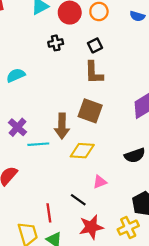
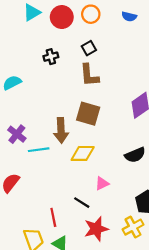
black cross: (56, 43) -> (51, 57), moved

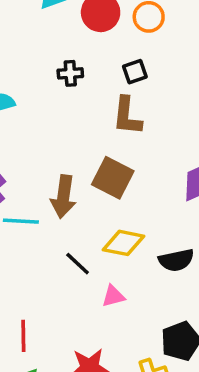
yellow diamond: (83, 153) -> (124, 243), moved
black line: (82, 203) -> (78, 264), moved

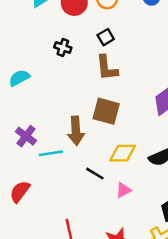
black cross: (70, 73) -> (63, 47), turned 35

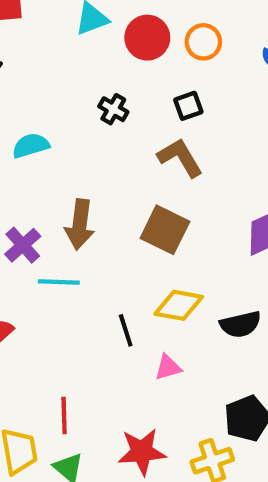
brown L-shape: (107, 68) -> (180, 158), turned 144
brown arrow: (76, 131) -> (80, 224), moved
black line: (95, 174) -> (126, 330), turned 30

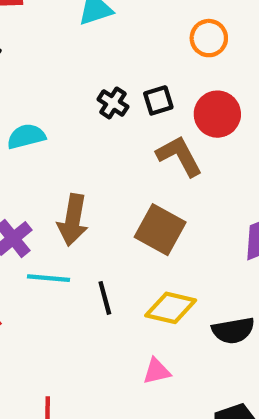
red circle: (147, 38) -> (217, 114), moved
black square: (188, 106) -> (158, 100), moved
black line: (126, 330) -> (105, 298), moved

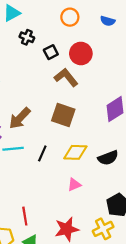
black cross: (113, 103) -> (27, 37), moved
brown arrow: (73, 220) -> (20, 118), turned 45
black line: (105, 298) -> (42, 153), turned 49

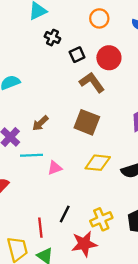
brown arrow: (20, 118) -> (40, 123), size x0.7
black line: (42, 153) -> (65, 214), moved
pink triangle: (74, 185) -> (55, 168), moved
yellow cross: (103, 229) -> (101, 219), moved

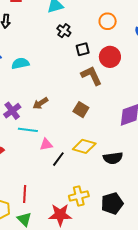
brown square: (87, 122) -> (81, 110), size x0.7
black line: (65, 214) -> (58, 159), moved

